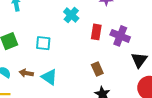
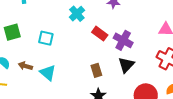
red rectangle: (96, 32) -> (100, 34), turned -70
black triangle: (139, 60) -> (126, 65), moved

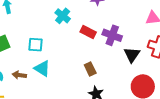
black triangle: (126, 65) -> (132, 55), moved
cyan triangle: (48, 73) -> (42, 68), moved

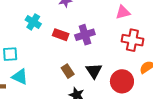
purple cross: (112, 35) -> (85, 35), turned -30
black triangle: (132, 55) -> (94, 71), moved

